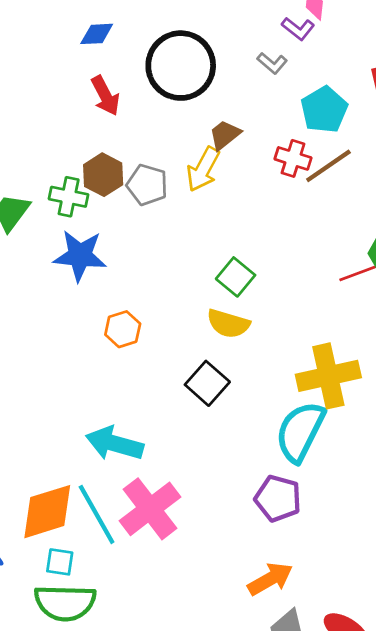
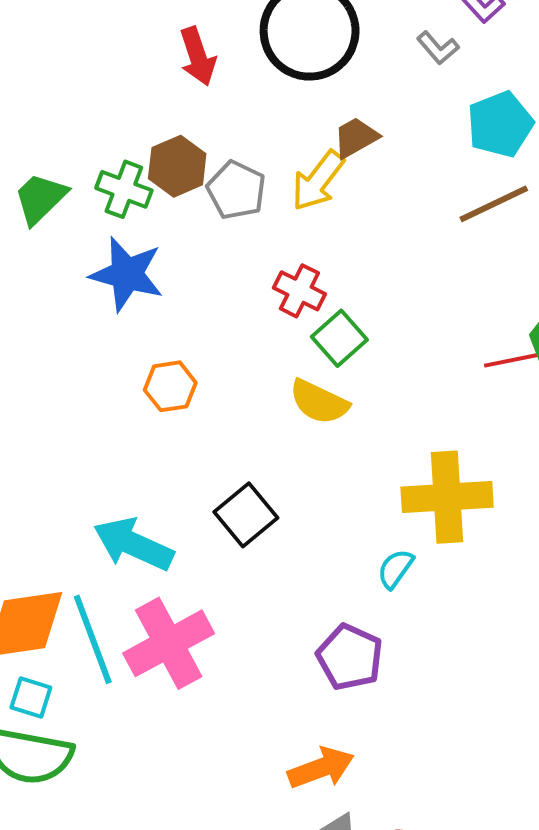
red cross: (293, 158) -> (299, 291), moved
black square: (207, 383) -> (246, 515), moved
cyan semicircle: (300, 432) -> (395, 569), size x0.5

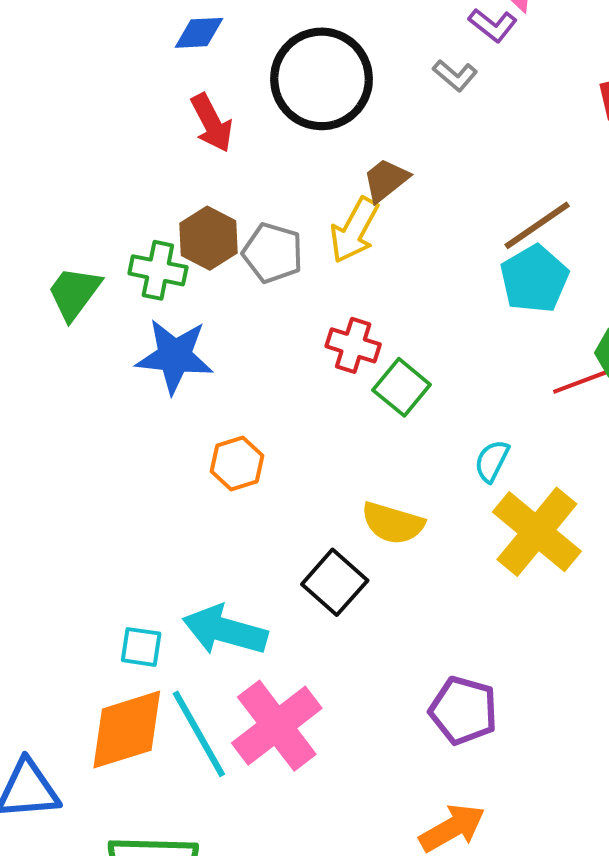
cyan pentagon: (500, 124) -> (534, 279), moved
yellow semicircle: (319, 402) -> (393, 523), moved
yellow cross: (447, 497) -> (537, 532), turned -38
cyan semicircle: (395, 569) -> (492, 461), moved
cyan square: (31, 698) -> (141, 647), moved

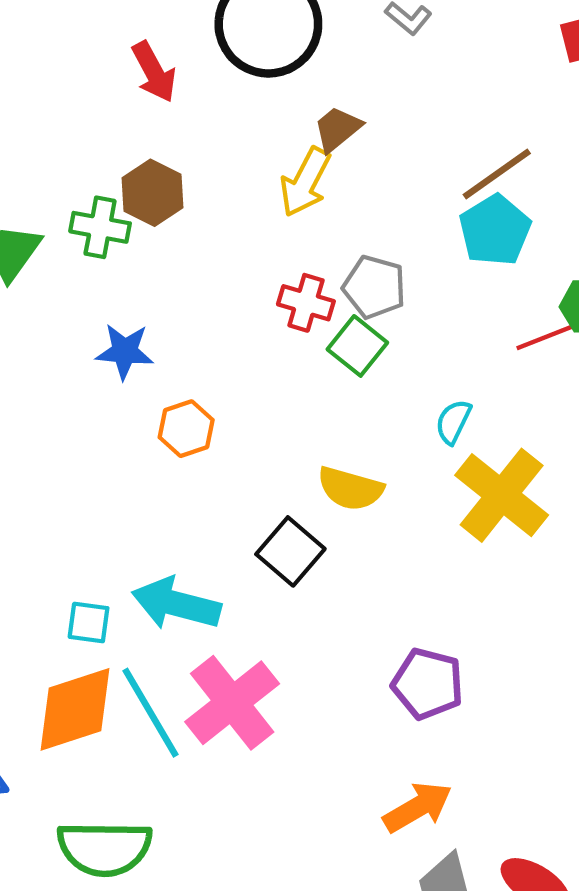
gray pentagon: (273, 253) -> (374, 287), moved
blue star: (175, 356) -> (125, 351), moved, size x0.7

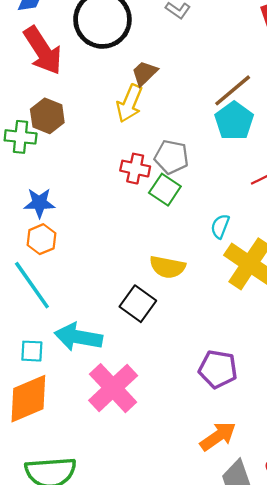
red arrow: (154, 72) -> (43, 51), size x1.5
orange hexagon: (186, 429) -> (41, 239), moved
cyan line: (151, 713) -> (32, 285), moved

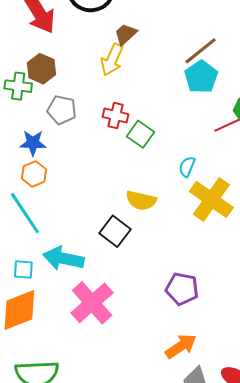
gray pentagon: (171, 157) -> (62, 110), moved

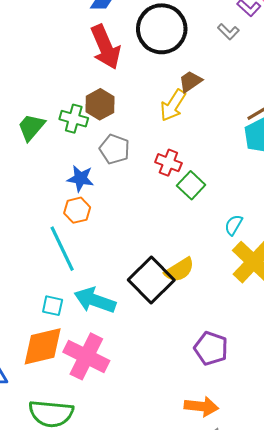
yellow semicircle: (141, 200) -> (179, 270), moved, turned -52
black square: (115, 231) -> (151, 280), size x1.4
pink cross: (92, 303) -> (86, 356), moved, turned -30
orange arrow: (181, 346) -> (201, 406), turned 32

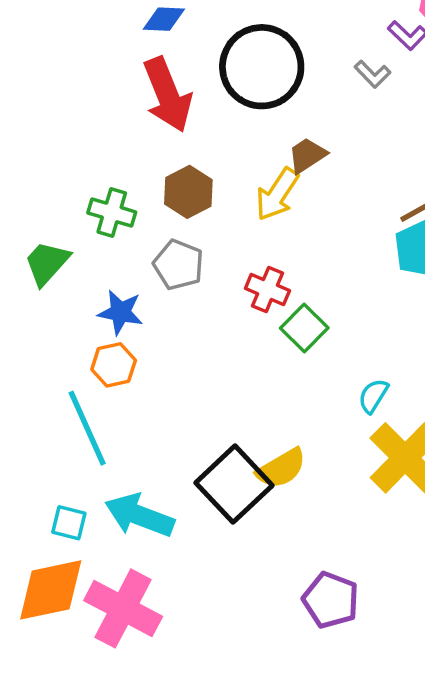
brown hexagon: (100, 104) -> (188, 192), moved
green trapezoid: (31, 127) -> (47, 263), moved

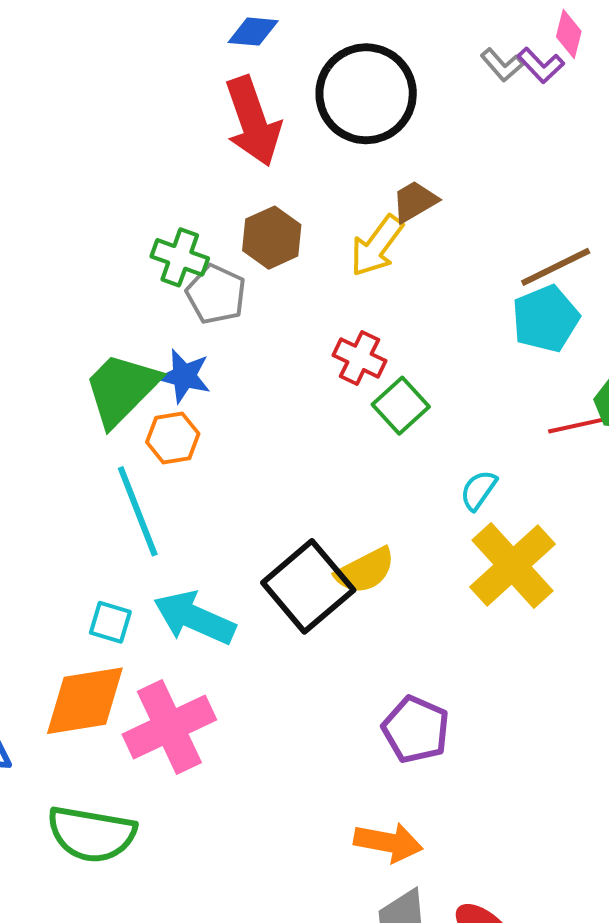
gray L-shape: (372, 74) -> (502, 65), moved
green trapezoid: (47, 263) -> (121, 389), moved, size x1.4
gray pentagon: (178, 265) -> (216, 294), moved
pink cross: (123, 608) -> (169, 727), turned 34

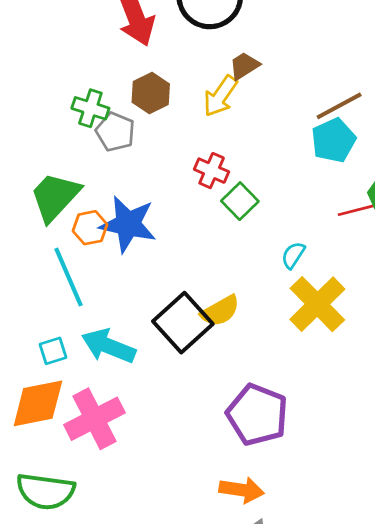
blue star: (184, 376) -> (128, 224), moved, size x1.6
cyan square: (110, 622) -> (53, 351), turned -32
purple pentagon: (416, 729) -> (257, 415), size x1.4

